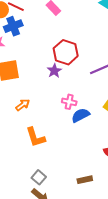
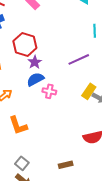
red hexagon: (66, 52) -> (25, 44), moved
blue semicircle: (81, 115) -> (35, 79), moved

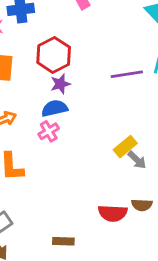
purple line: (79, 59) -> (127, 74), moved
pink cross: (49, 91) -> (49, 131), moved, turned 32

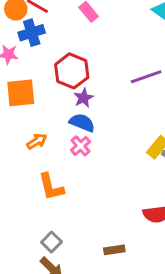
blue semicircle: (54, 108) -> (82, 123), turned 45

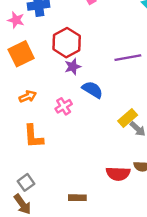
orange square: (21, 93) -> (21, 54), turned -30
blue semicircle: (82, 123) -> (92, 90), moved

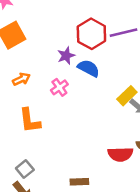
red hexagon: (67, 43) -> (91, 34), moved
purple star: (73, 67) -> (66, 56), moved

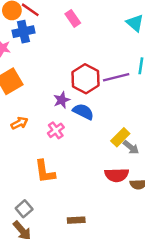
orange L-shape: (30, 121) -> (45, 172), moved
red semicircle: (120, 154) -> (117, 175), moved

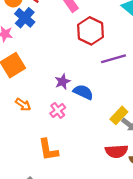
blue cross: (23, 32) -> (25, 18), turned -36
red hexagon: (86, 79) -> (91, 31), moved
orange arrow: (19, 123) -> (23, 104), turned 63

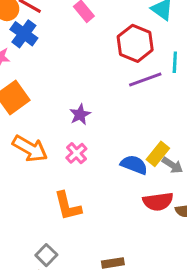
red hexagon: (91, 31) -> (135, 43), moved
blue semicircle: (83, 92) -> (134, 165), moved
orange arrow: (23, 104) -> (30, 149), size x1.6

